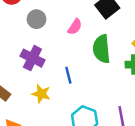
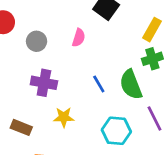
green semicircle: (101, 49) -> (131, 85), moved
blue line: (68, 75) -> (99, 84), moved

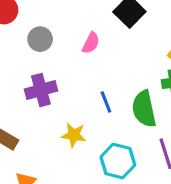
purple cross: (44, 83) -> (41, 90), turned -35
yellow star: (64, 117) -> (74, 135), moved

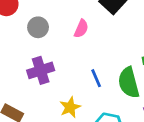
yellow star: (74, 135) -> (70, 107), turned -30

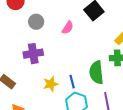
blue line: (96, 78) -> (72, 82), moved

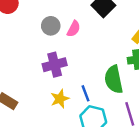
gray circle: (36, 22) -> (51, 26), moved
purple cross: (33, 54) -> (55, 65), moved

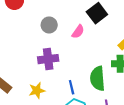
pink semicircle: (74, 29) -> (78, 32), moved
yellow star: (60, 99) -> (37, 90), moved

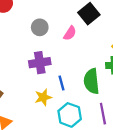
blue line: (72, 87) -> (62, 83), moved
yellow star: (37, 90) -> (43, 97), moved

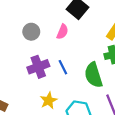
blue line: (62, 83) -> (63, 67), moved

